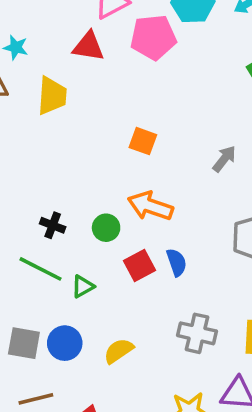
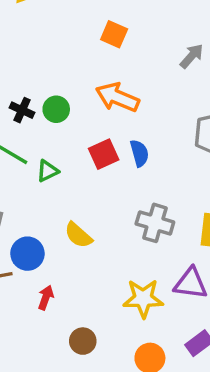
green circle: (106, 228) -> (56, 109), moved
blue circle: (65, 343) -> (27, 254), moved
yellow semicircle: (119, 351) -> (78, 235), turned -108

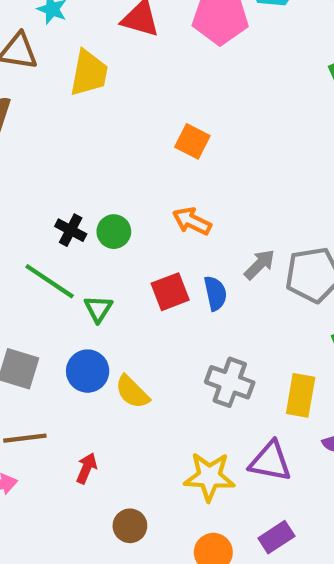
gray arrow: (192, 56) -> (260, 264), moved
orange arrow: (117, 97) -> (192, 221), size x0.7
green triangle: (48, 171) -> (98, 309), turned -35
blue circle: (27, 254) -> (88, 371), moved

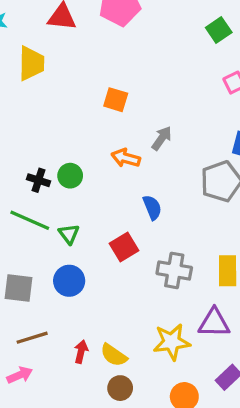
gray arrow: (260, 264) -> (162, 138), moved
red square: (170, 292) -> (124, 247), moved
yellow semicircle: (132, 392) -> (114, 355), moved

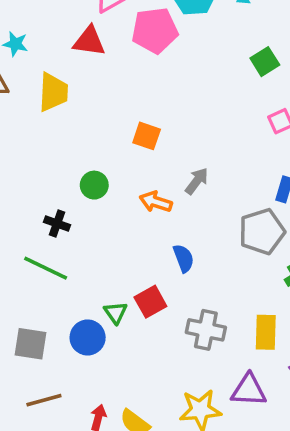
green circle: (70, 176) -> (94, 185), moved
green triangle: (69, 234) -> (116, 313), moved

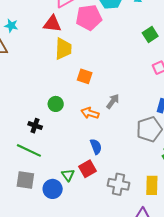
yellow trapezoid: (53, 92) -> (63, 49), moved
blue semicircle: (184, 258) -> (96, 147), moved
gray square: (30, 344) -> (25, 180), moved

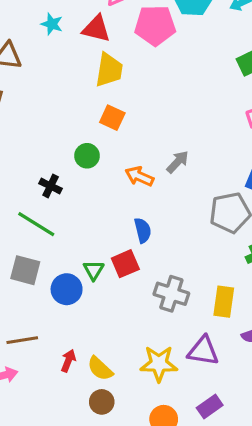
cyan star: (11, 26) -> (52, 24), moved
orange square: (85, 76) -> (112, 118), moved

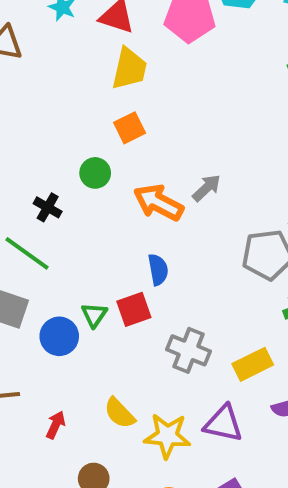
orange square: (112, 118) -> (130, 128), turned 35
orange arrow: (139, 176) -> (158, 203), size x1.4
yellow rectangle: (224, 302) -> (253, 364), turned 52
yellow semicircle: (100, 369) -> (119, 413), moved

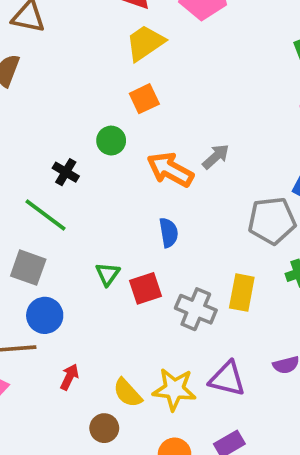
yellow trapezoid: (129, 69) -> (145, 43), turned -138
red square: (134, 309) -> (145, 288), moved
blue circle: (59, 336) -> (45, 315), moved
yellow rectangle: (253, 364) -> (242, 293), moved, turned -54
yellow semicircle: (119, 413) -> (128, 393), moved

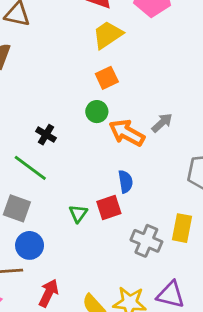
green circle: (111, 141) -> (97, 112), moved
red square: (145, 288) -> (109, 208), moved
red arrow: (69, 377) -> (49, 293), size x1.4

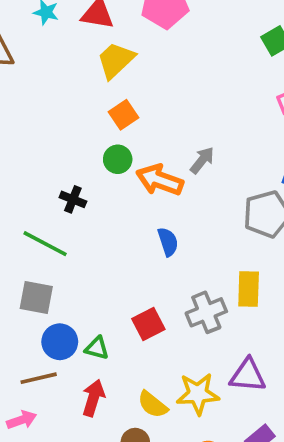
black cross: (46, 135) -> (73, 199), moved
red square: (109, 208) -> (148, 324), moved
green triangle: (78, 214) -> (97, 348), moved, turned -42
gray cross: (146, 241) -> (206, 312), turned -36

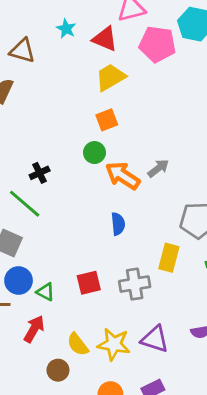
black cross: (73, 199) -> (40, 173), moved, turned 30
yellow rectangle: (249, 289) -> (169, 258), moved

